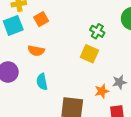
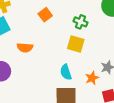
orange square: (41, 19) -> (45, 15), moved
cyan semicircle: (42, 82) -> (66, 72), moved

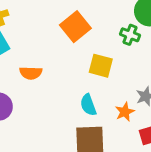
orange square: (45, 15) -> (75, 27), moved, size x1.5
green cross: (80, 22) -> (130, 35), moved

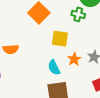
orange star: (125, 112) -> (74, 59), moved

